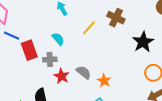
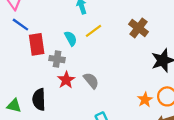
yellow line: (89, 28) -> (94, 31), moved
orange star: (104, 81) -> (145, 100), moved

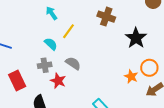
red rectangle: (37, 44) -> (17, 80), moved
gray semicircle: (91, 81) -> (73, 63), moved

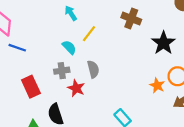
gray semicircle: (73, 63) -> (93, 69), turned 42

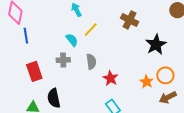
blue line: (17, 48) -> (26, 36), turned 56
red star: (76, 88) -> (110, 78), moved

